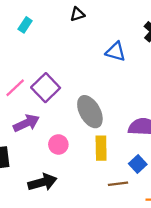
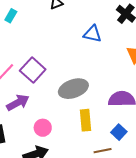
gray ellipse: (90, 112) -> (73, 89), turned -76
pink circle: (58, 144) -> (43, 128), moved

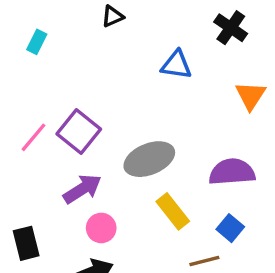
purple arrow: (18, 103) -> (82, 189), moved
yellow rectangle: (85, 120) -> (173, 211), turned -30

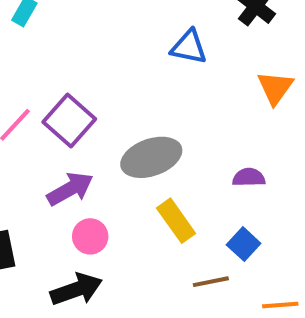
purple semicircle: (232, 172) -> (249, 177), size x0.6

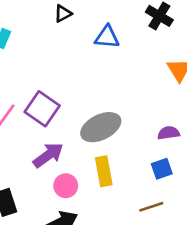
blue triangle: (189, 47) -> (107, 37), moved
yellow rectangle: (176, 221) -> (104, 171), moved, turned 32
blue square: (244, 244) -> (162, 169), moved, turned 35

